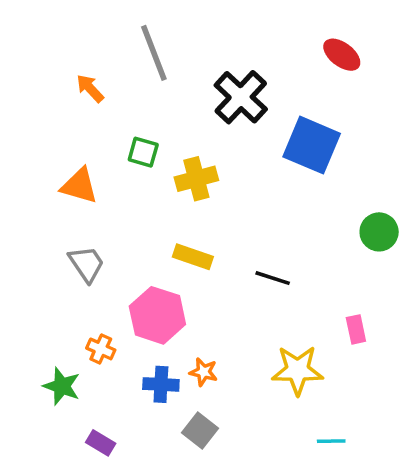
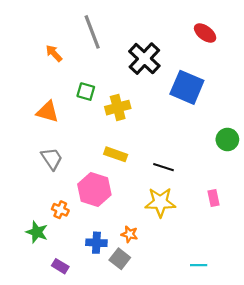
yellow star: (297, 370) -> (160, 202), moved
orange star: (204, 372) -> (129, 234), moved
blue cross: (161, 384) -> (96, 243), moved

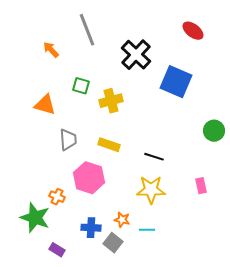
gray trapezoid: (52, 159) -> (68, 140), moved, turned 30
green star: (37, 232) -> (35, 218), size x1.4
cyan line: (199, 265) -> (147, 230), moved

